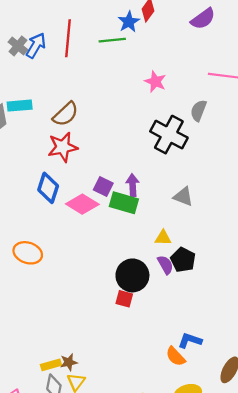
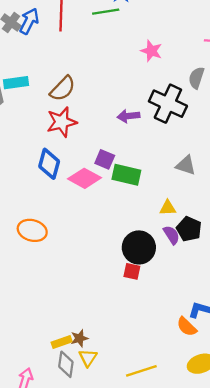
purple arrow: (133, 185) -> (128, 116), moved, turned -90

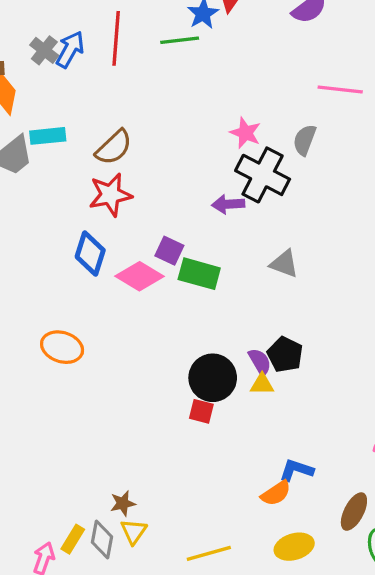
pink star: (151, 51) -> (245, 133), moved
purple arrow: (128, 116) -> (228, 204), moved
yellow triangle: (168, 208) -> (262, 384), moved
orange semicircle: (187, 327) -> (276, 493), turned -80
yellow rectangle: (62, 342) -> (73, 539), moved, turned -42

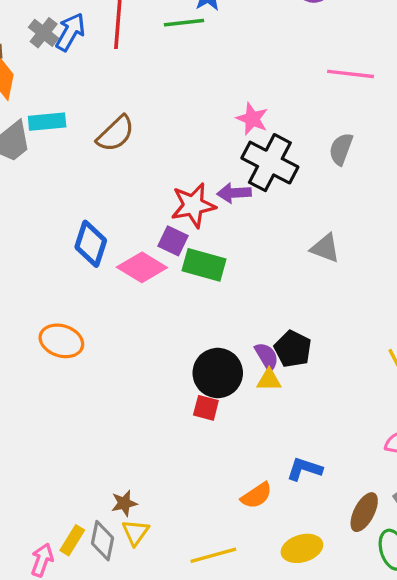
gray semicircle: (305, 140) -> (341, 149), moved
red star: (110, 195) -> (193, 205), moved
gray triangle: (284, 264) -> (325, 248), moved
orange semicircle: (276, 493) -> (256, 496), moved

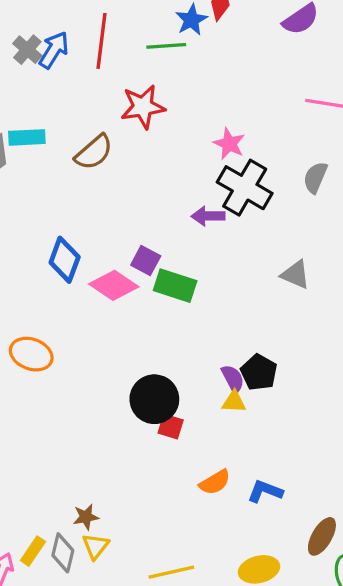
red star: (193, 205) -> (143, 107), moved
black circle: (218, 373) -> (154, 399), moved
orange semicircle: (256, 496) -> (215, 482), moved

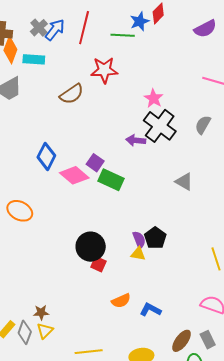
cyan rectangle: (27, 137) -> (34, 59), moved

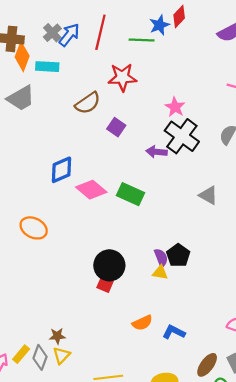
blue diamond: (46, 156) -> (62, 170), turned 40
purple square: (95, 163) -> (116, 127), moved
red square: (98, 264) -> (105, 284), moved

